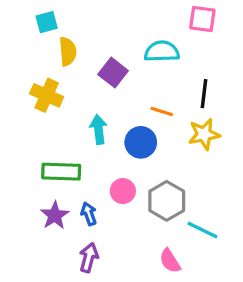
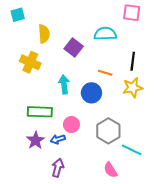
cyan square: (47, 22) -> (18, 15), moved
pink circle: (123, 191) -> (71, 125), moved
blue arrow: (89, 214) -> (58, 139), turned -88

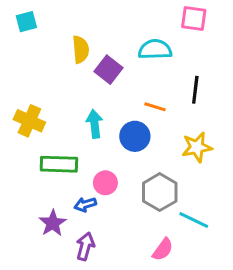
yellow semicircle: (44, 34) -> (81, 49), moved
yellow cross: (30, 62) -> (29, 121), moved
yellow star: (133, 88) -> (197, 147), moved
purple star: (36, 140) -> (53, 223), moved
pink semicircle: (110, 170) -> (163, 249), turned -112

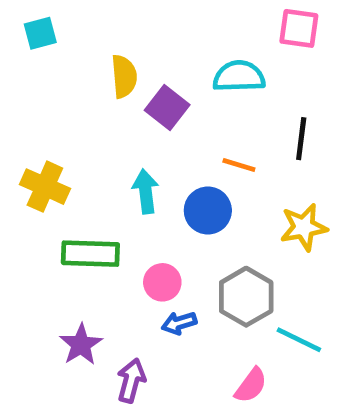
blue arrow: (85, 204) -> (179, 323), moved

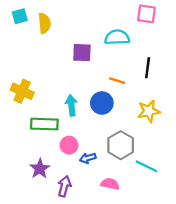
yellow semicircle: (124, 76) -> (44, 23), moved
purple square: (167, 107) -> (82, 53), turned -36
cyan arrow: (146, 191) -> (71, 105), moved
pink circle: (162, 282) -> (69, 145), moved
pink semicircle: (251, 385) -> (110, 184), moved, turned -114

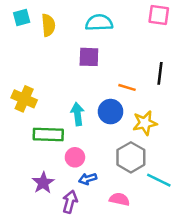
cyan semicircle: (117, 37) -> (99, 23), moved
yellow star: (149, 111) -> (145, 123), moved
blue arrow: (88, 158) -> (88, 179), moved

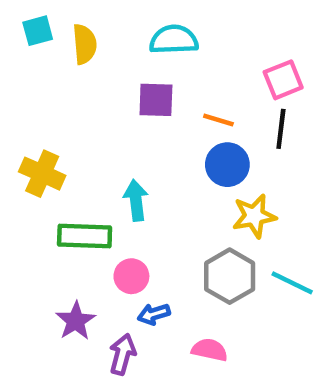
pink square: (159, 15) -> (283, 80), moved, turned -30
orange line: (127, 87) -> (218, 120), moved
blue circle: (111, 112) -> (227, 165), moved
cyan line: (159, 180) -> (292, 283), moved

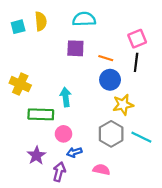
cyan square: (38, 31) -> (18, 27), moved

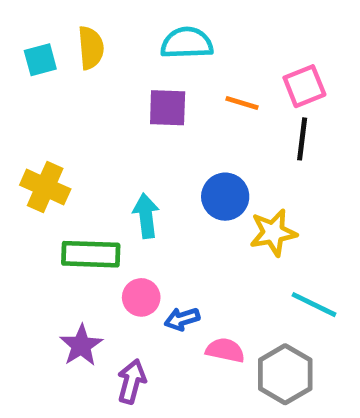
orange line: (106, 58) -> (242, 103), moved
blue circle: (110, 80) -> (225, 197), moved
gray hexagon: (111, 134) -> (285, 374), moved
blue arrow: (74, 152) -> (182, 319), moved
pink semicircle: (101, 170) -> (225, 350), moved

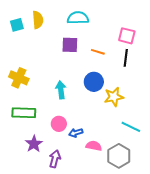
pink square: (304, 86) -> (127, 36), turned 36
orange line: (242, 103) -> (98, 52), moved
green rectangle: (91, 254) -> (24, 113), moved

